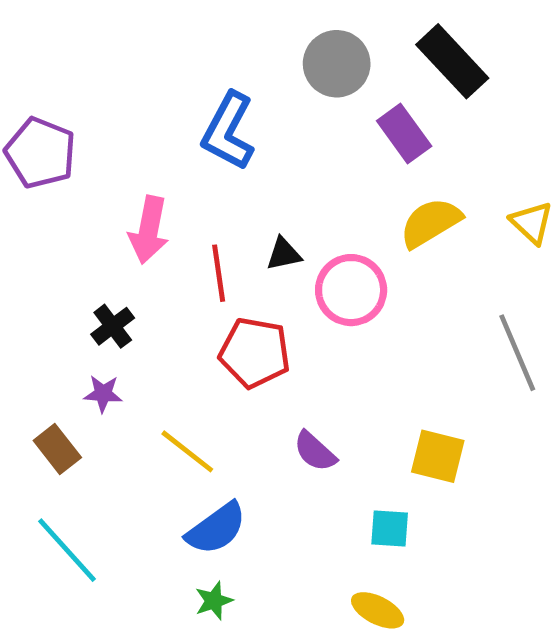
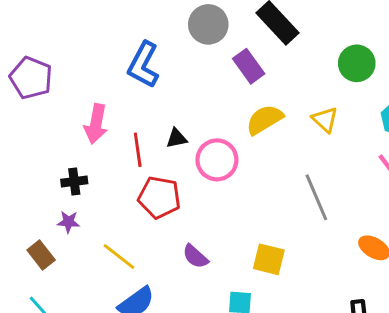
black cross: (113, 326) -> (74, 182), turned 30

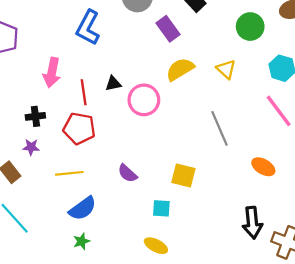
red pentagon: (159, 197) -> (79, 128), moved
yellow line: (119, 256) -> (69, 173), turned -44

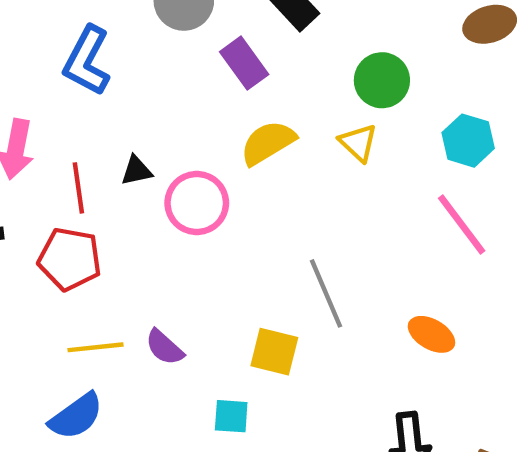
green circle: (250, 27) -> (382, 80), moved
gray line: (219, 128) -> (326, 293), moved
yellow line: (69, 173) -> (96, 347), moved

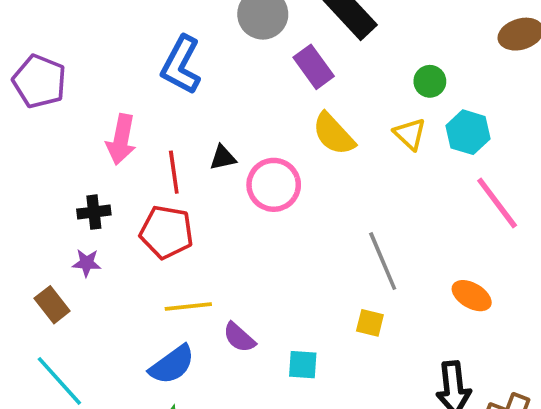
green circle: (382, 80) -> (430, 81), size x0.7
cyan hexagon: (468, 141) -> (468, 132), moved
yellow semicircle: (268, 143) -> (334, 134), turned -102
purple semicircle: (164, 347) -> (239, 337), moved
yellow square: (274, 352) -> (370, 323), moved, size x0.7

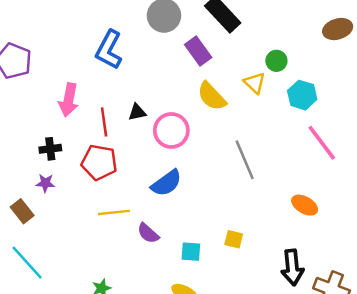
yellow triangle: (410, 134) -> (254, 83), moved
gray line: (383, 261) -> (245, 160), moved
yellow square: (370, 323) -> (234, 239), moved
blue semicircle: (172, 365) -> (166, 183), moved

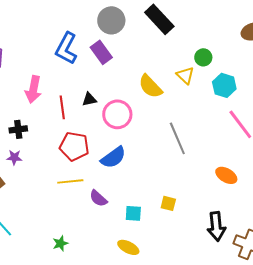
purple rectangle: (198, 51) -> (101, 52), moved
red pentagon: (99, 162) -> (74, 146), moved

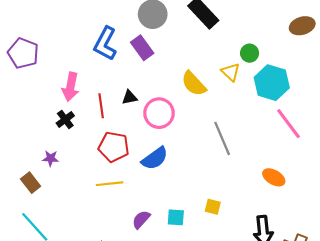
cyan hexagon: (224, 85) -> (272, 83), size x1.4
black cross: (18, 129) -> (65, 119), moved, turned -30
purple semicircle: (98, 198) -> (141, 219), moved, turned 90

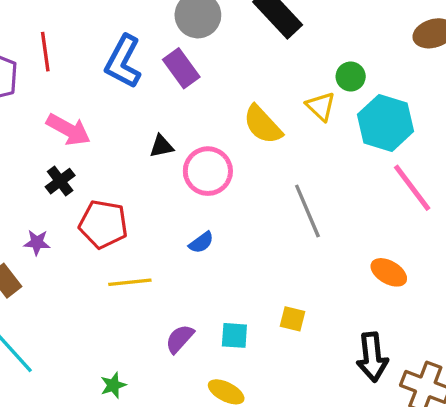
pink arrow: (71, 87) -> (68, 130), turned -72
red line: (101, 106) -> (45, 52), moved
red pentagon: (114, 147) -> (103, 224), moved
blue semicircle: (155, 158) -> (201, 242), size x0.6

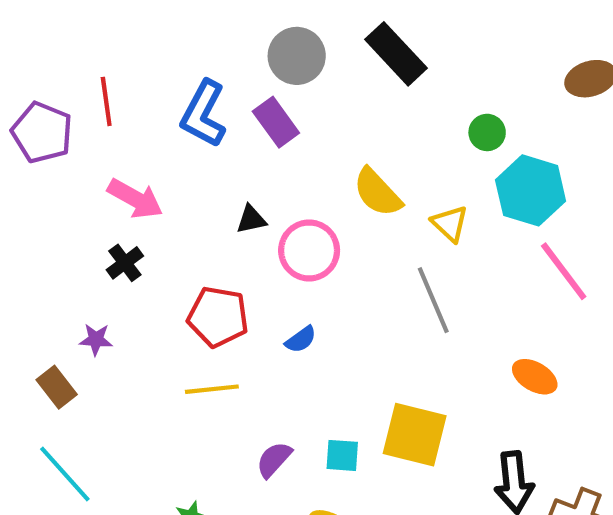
yellow triangle: (321, 106) -> (450, 224), moved
red pentagon: (103, 224) -> (218, 317), moved
yellow square: (293, 319) -> (415, 435), size x2.0

